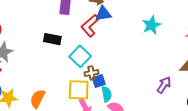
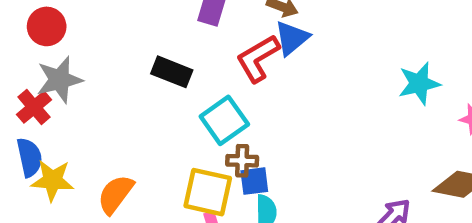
blue triangle: (103, 14) -> (292, 38), turned -42
cyan star: (151, 25) -> (419, 84), moved

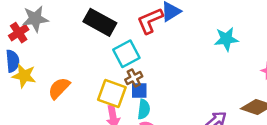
black rectangle: (172, 72) -> (100, 22), size x1.4
cyan star: (419, 84) -> (226, 39), moved
brown cross: (242, 161) -> (134, 78), turned -36

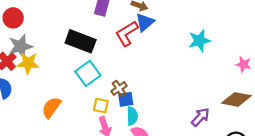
cyan square: (126, 54) -> (88, 73), moved
yellow star: (24, 76) -> (28, 63), moved
yellow square: (112, 93) -> (101, 106), size x0.6

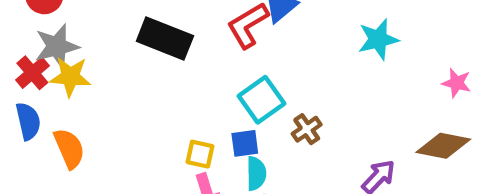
cyan square: (88, 73) -> (261, 100), moved
brown cross: (119, 89) -> (307, 129), moved
orange semicircle: (51, 107) -> (69, 148), moved, turned 120

